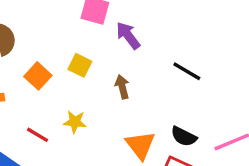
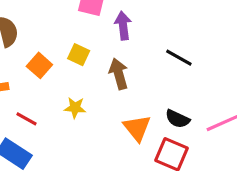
purple arrow: (128, 36) -> (123, 26), turned 32
brown arrow: (122, 87) -> (119, 74), size x1.4
red line: (37, 135) -> (27, 119), moved

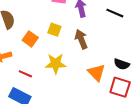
black line: (179, 58) -> (115, 13), moved
yellow star: (75, 108) -> (56, 64), size x1.5

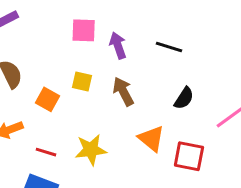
yellow star: (56, 64) -> (91, 150), moved
black semicircle: (122, 64) -> (184, 98), moved, turned -70

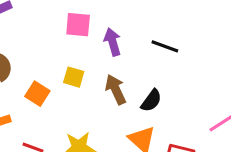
black semicircle: (184, 98) -> (151, 101), moved

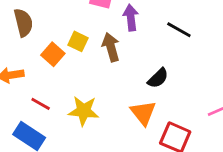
yellow square: (74, 77) -> (78, 41), moved
brown arrow: (116, 89) -> (111, 47), moved

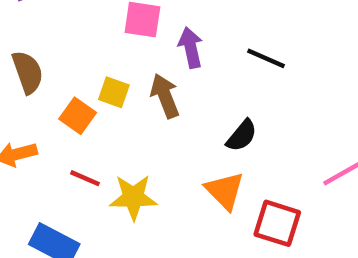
red line: (41, 104) -> (85, 178), moved

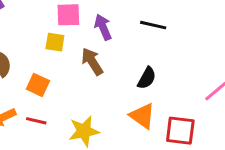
yellow square: (114, 92) -> (55, 42), moved
red line: (85, 178) -> (36, 121), moved

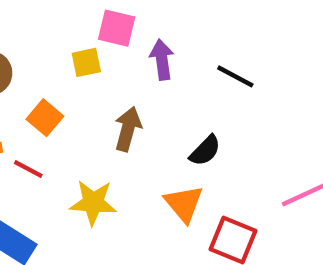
yellow square: (55, 42) -> (86, 62), turned -36
brown arrow: (92, 61) -> (128, 129), moved, turned 32

